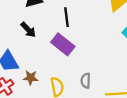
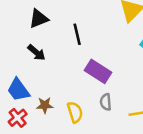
purple rectangle: (63, 44) -> (98, 71), moved

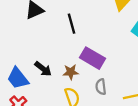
black arrow: (36, 53) -> (43, 69), moved
brown star: (45, 105) -> (71, 72), moved

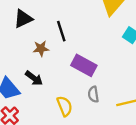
brown star: (71, 72) -> (41, 48), moved

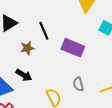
purple rectangle: (84, 65) -> (73, 48), moved

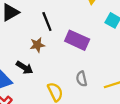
brown star: (27, 48) -> (37, 45), moved

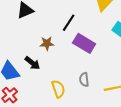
black line: (47, 21) -> (69, 23), moved, turned 48

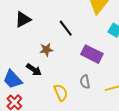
black line: (69, 23) -> (66, 28), turned -66
purple rectangle: (84, 43) -> (92, 54), moved

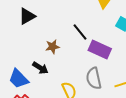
black line: (66, 28) -> (80, 32), moved
gray semicircle: (85, 82) -> (94, 78), size x1.5

